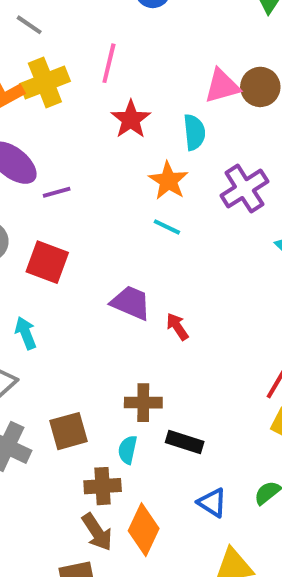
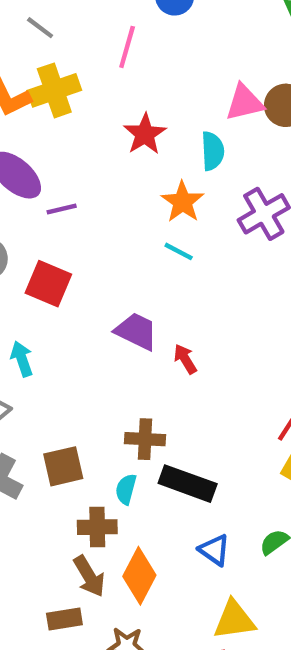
pink line: (109, 63) -> (127, 47), moved
black rectangle: (185, 442) -> (188, 484), size x1.4

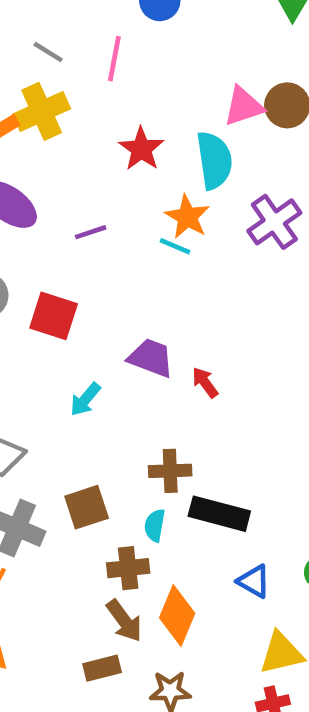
gray line: (40, 28) -> (48, 52), moved
cyan semicircle: (213, 151) -> (214, 160), size x1.4
purple line: (62, 209) -> (91, 232), moved
cyan line: (179, 251) -> (175, 246), moved
cyan arrow: (22, 359) -> (85, 399), moved, turned -116

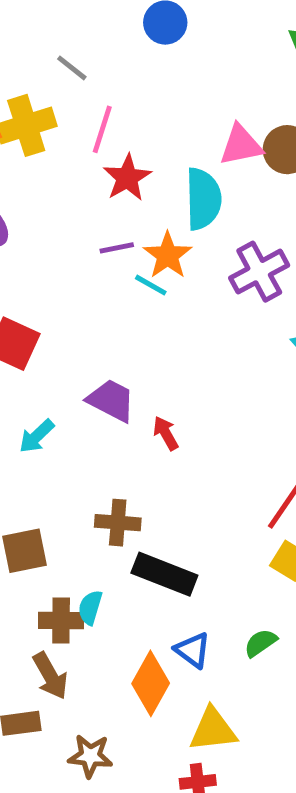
gray line: (48, 52) -> (72, 68), moved
pink line: (114, 59) -> (102, 129), moved
purple line: (91, 232) -> (117, 248), moved
cyan semicircle: (155, 525) -> (90, 608), moved
orange diamond: (177, 616) -> (151, 683), moved

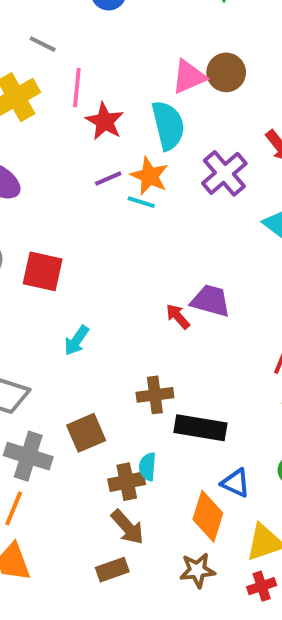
purple trapezoid: (111, 400) -> (210, 301), moved
brown star: (90, 756) -> (197, 570), moved

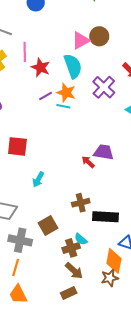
cyan semicircle: (147, 467) -> (81, 239), turned -48
brown star: (197, 570) -> (110, 278), moved

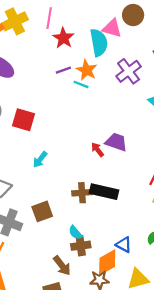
pink triangle: (81, 40) -> (112, 28), moved, turned 36
black rectangle: (105, 217) -> (104, 192), moved
brown cross: (71, 248) -> (81, 246), moved
orange diamond: (114, 261) -> (107, 262), turned 40

